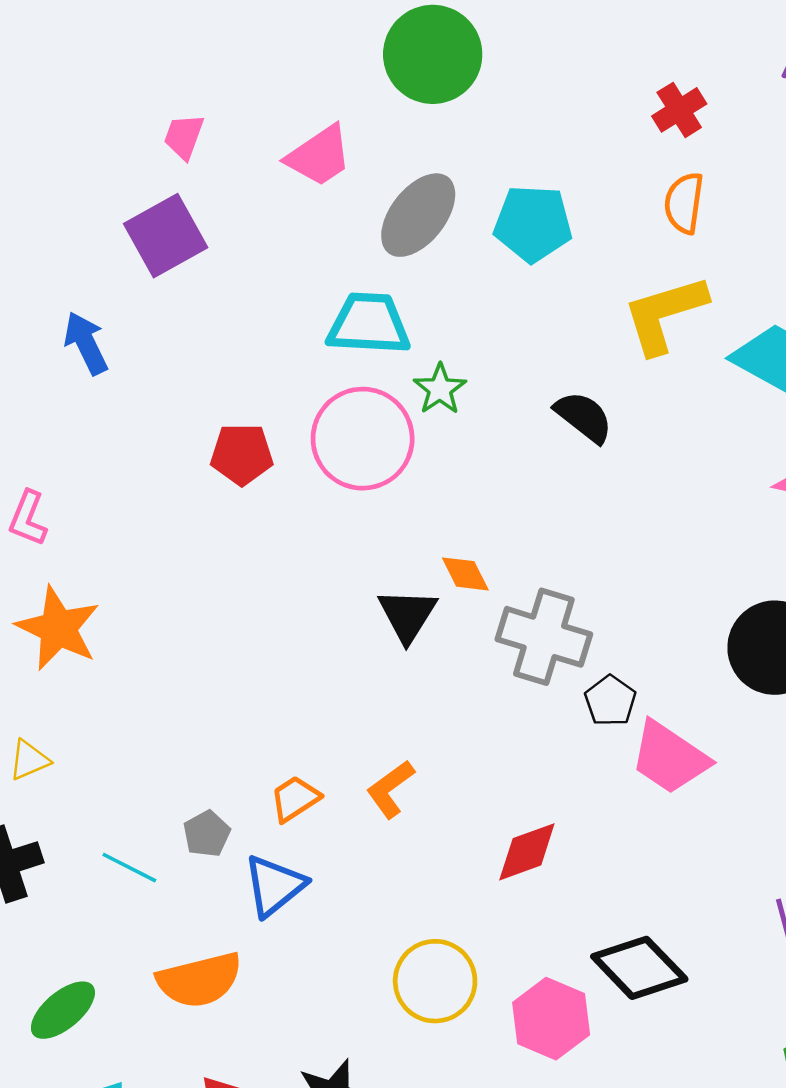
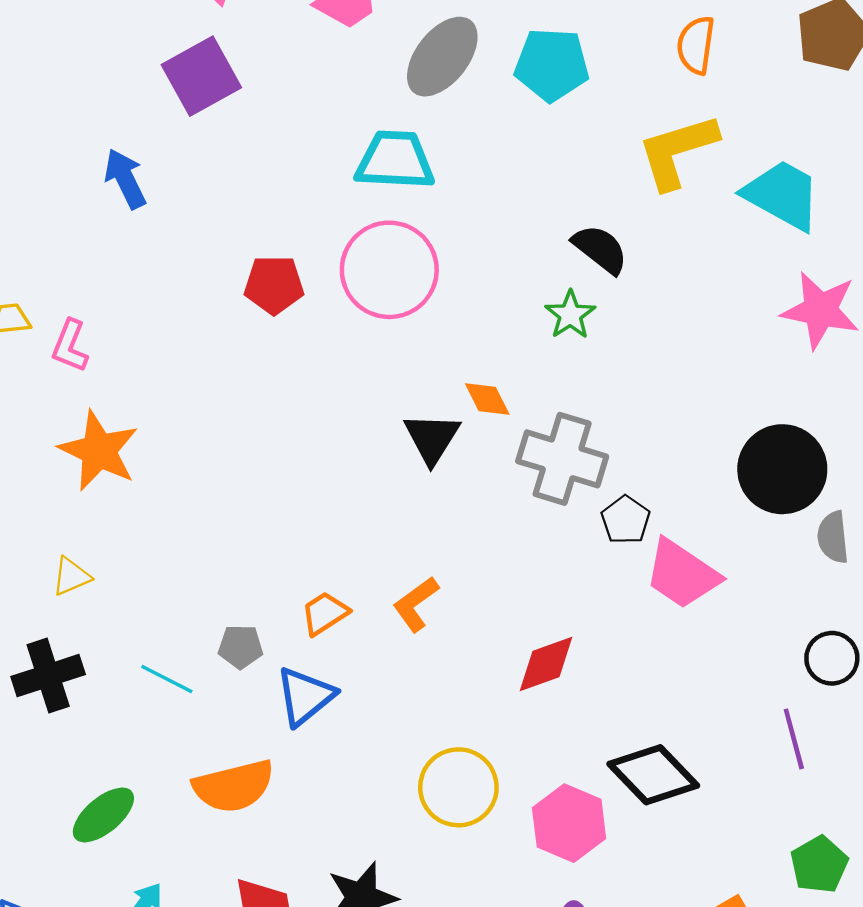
green star: (440, 389) -> (570, 315), moved
gray pentagon: (207, 834) -> (241, 647), turned 30

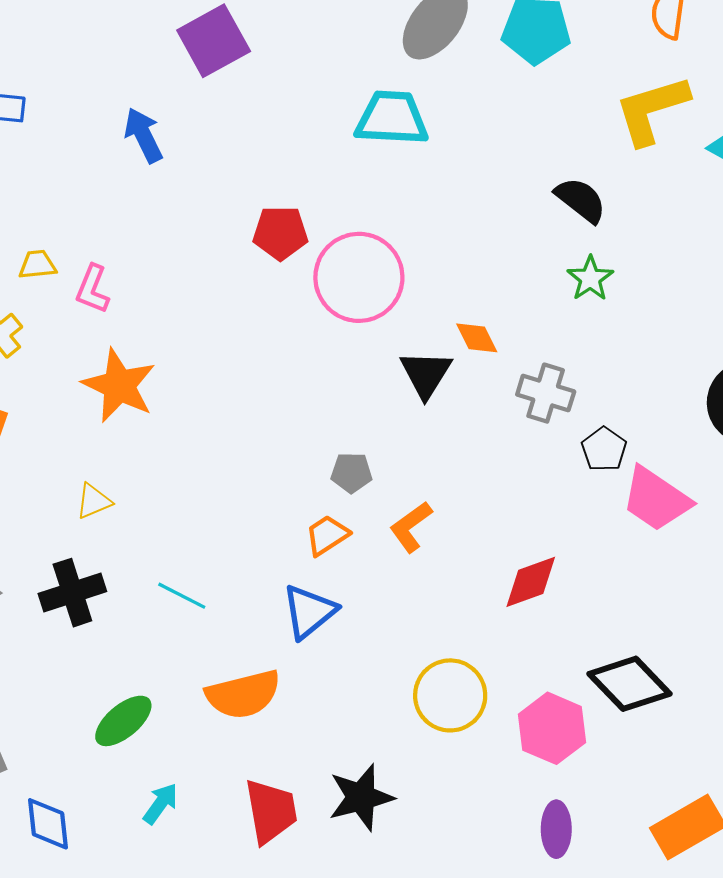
pink circle: (389, 270) -> (359, 277), moved
green star: (570, 315) -> (590, 278), moved
gray cross: (562, 459) -> (546, 393), size x0.7
gray pentagon: (241, 647) -> (351, 473), moved

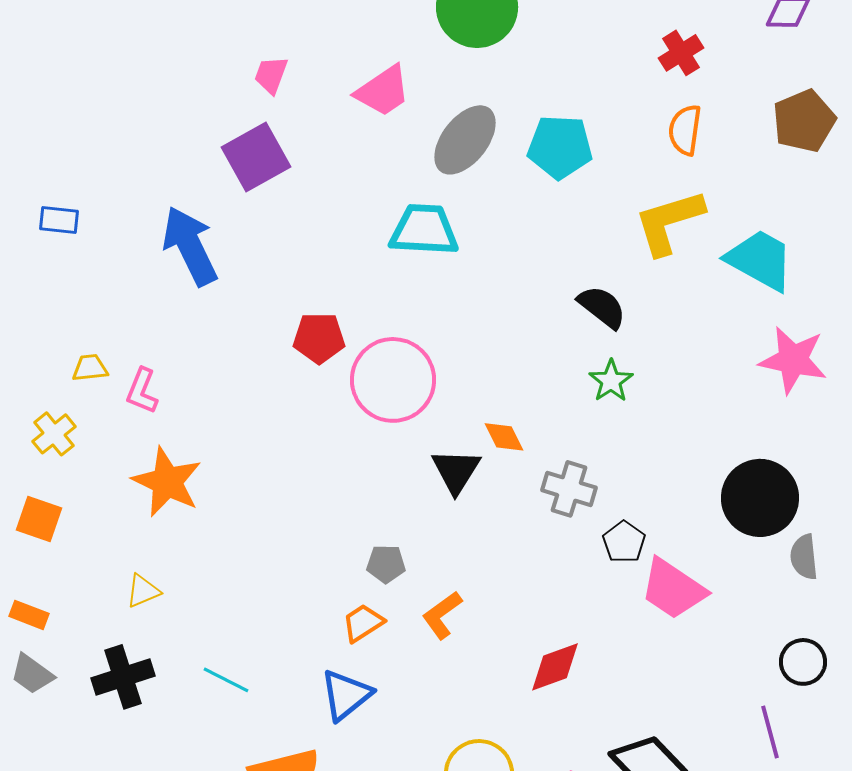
blue arrow: (143, 135) -> (190, 246), size x1.5

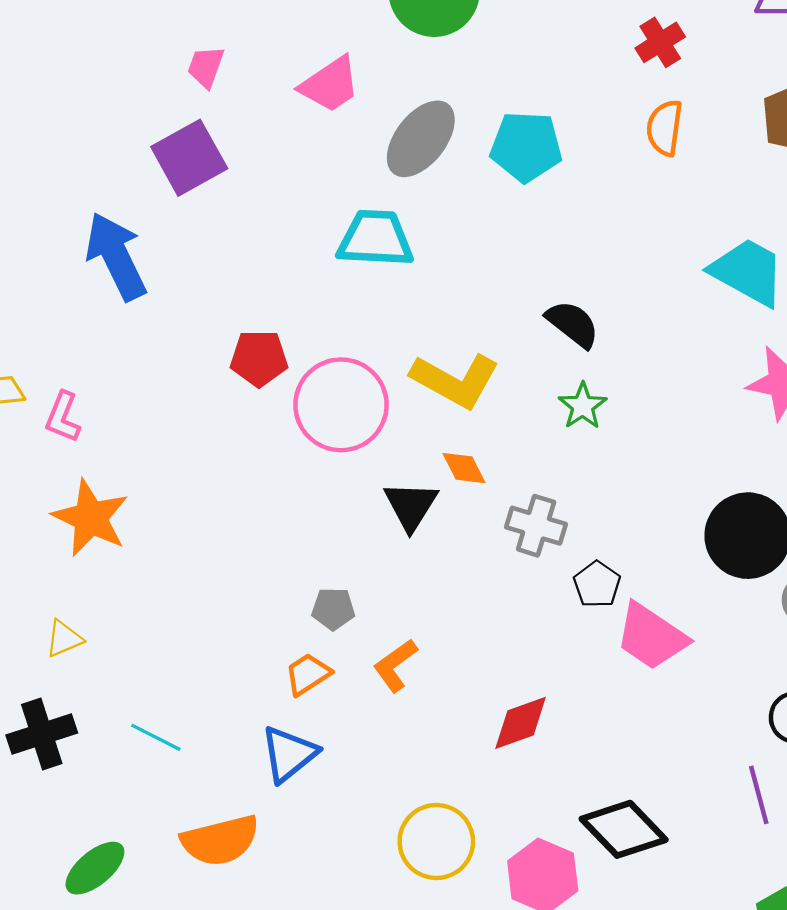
yellow L-shape: (669, 222) -> (455, 380), moved, turned -134

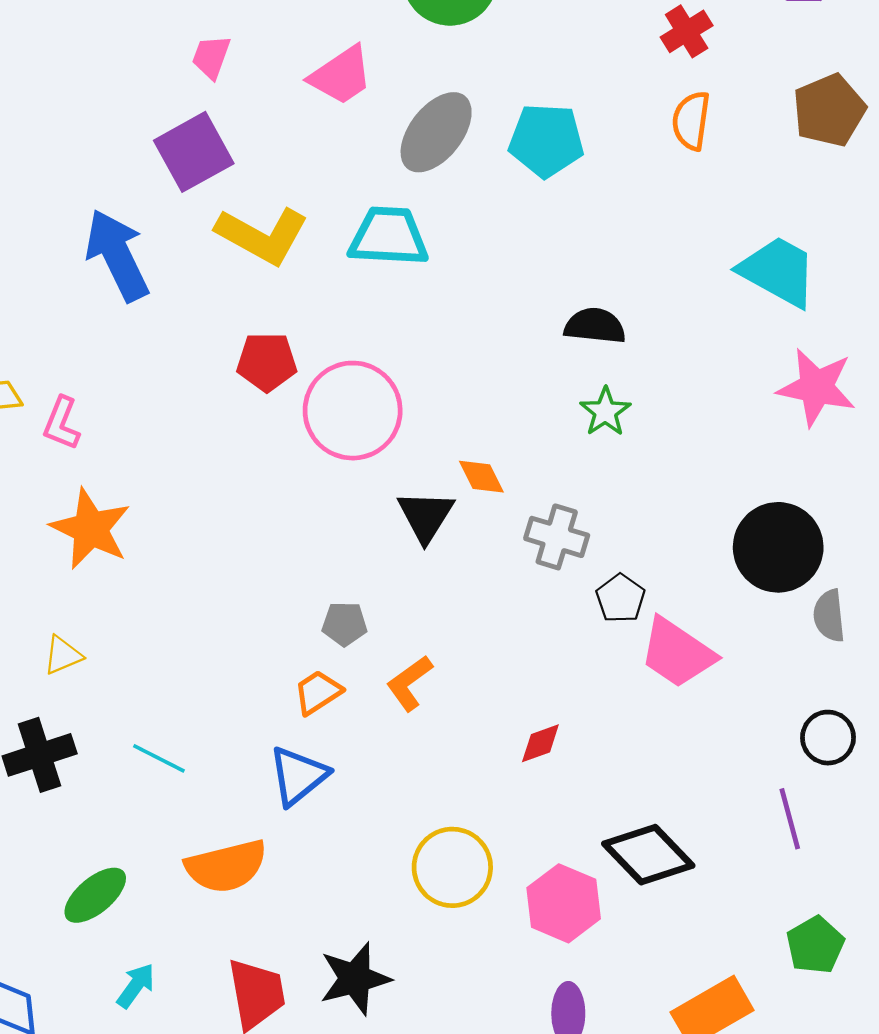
black semicircle: (573, 324) -> (595, 326), turned -32
yellow L-shape: (455, 380) -> (262, 235), moved
red diamond: (521, 723) -> (540, 743), size x0.7

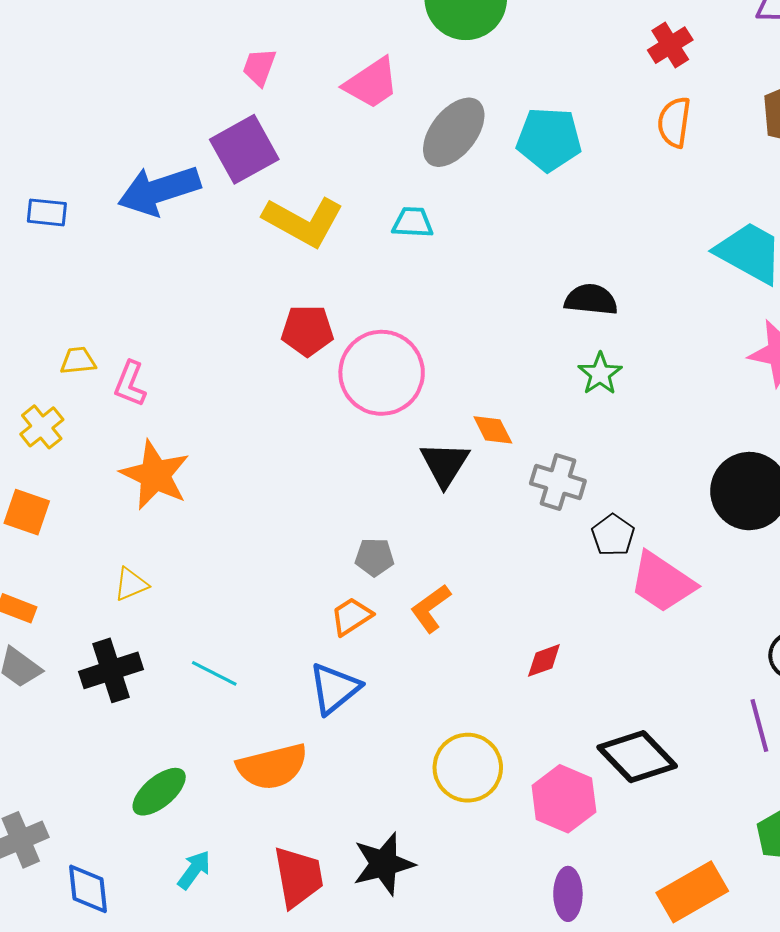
cyan trapezoid: (389, 237) -> (413, 222), size x0.6
blue arrow: (117, 255) -> (159, 190), moved, turned -82

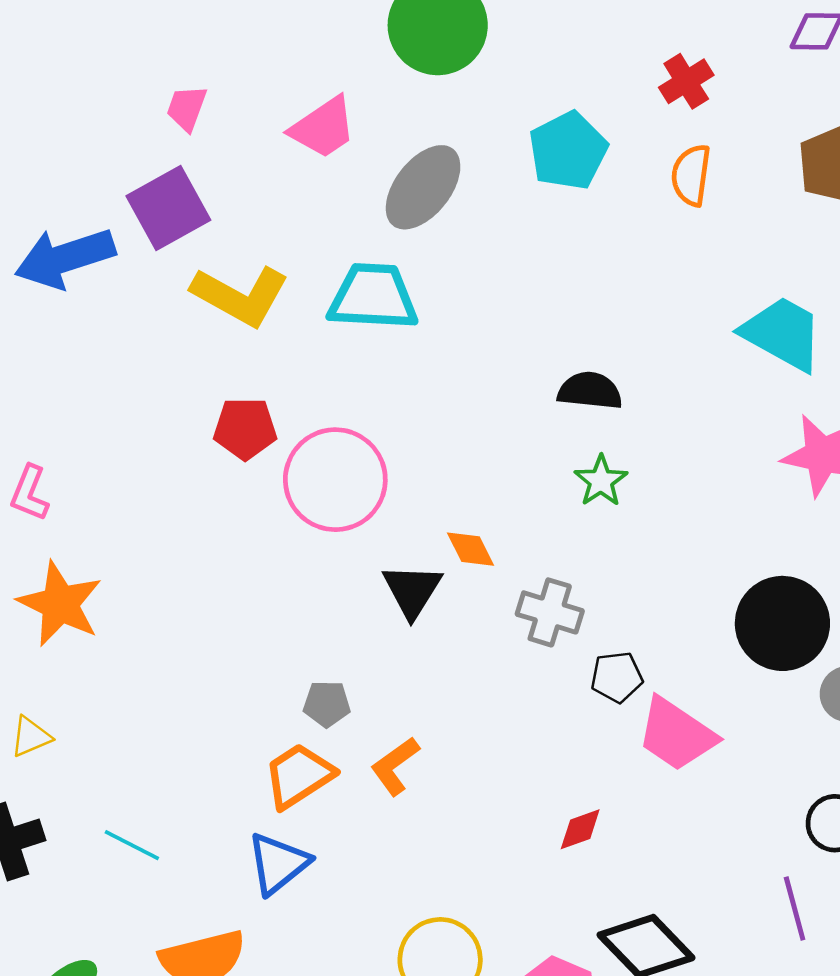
cyan pentagon: (549, 139) -> (568, 151), moved, turned -30
cyan trapezoid: (413, 222) -> (373, 297), size x1.8
black pentagon: (613, 535) -> (617, 677), turned 30
orange trapezoid: (352, 616) -> (299, 776), size x1.4
red diamond: (544, 660) -> (580, 829), moved

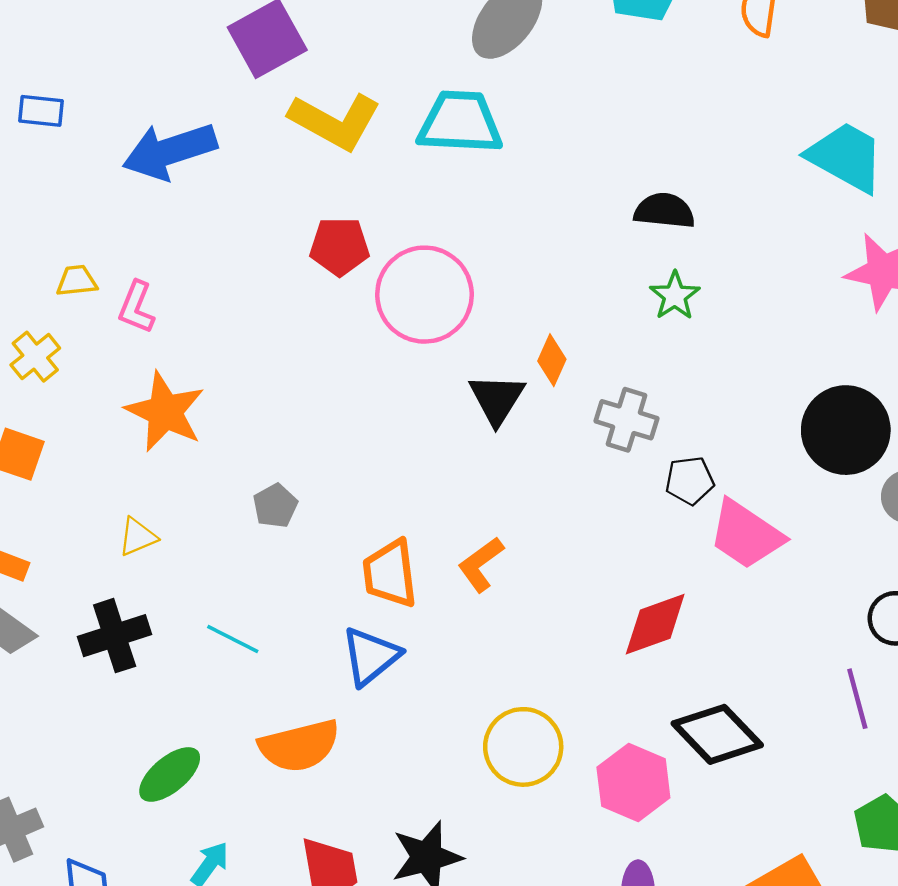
blue arrow: (65, 258) -> (170, 151), moved
orange diamond: (471, 549) -> (552, 360), turned 51
gray pentagon: (327, 704) -> (275, 506), moved, turned -30
orange trapezoid: (299, 776) -> (390, 574), turned -64
red diamond: (580, 829) -> (655, 624), size x1.6

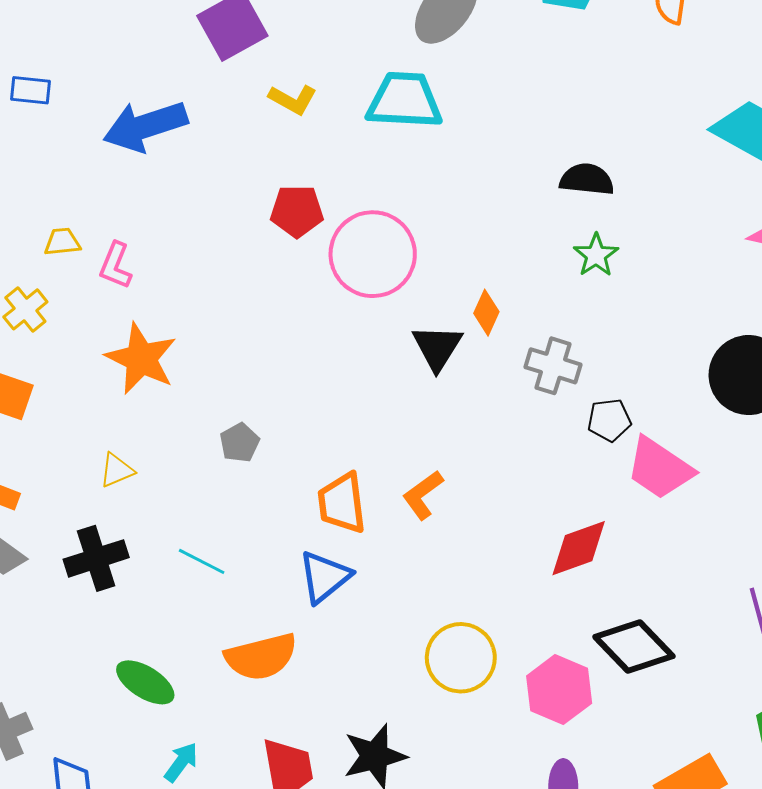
yellow L-shape: (335, 121) -> (293, 99), size x0.6
green ellipse: (170, 774) -> (145, 682), turned 72

